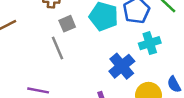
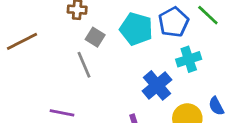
gray square: (67, 24) -> (95, 37), turned -35

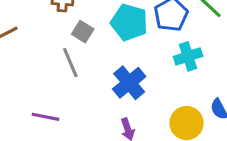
blue cross: (157, 85) -> (129, 83), moved

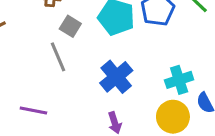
cyan cross: (188, 56) -> (179, 80), moved

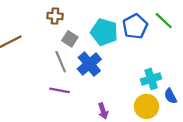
blue cross: (116, 77) -> (89, 64), moved
purple line: (33, 111) -> (60, 90), moved

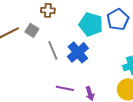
gray square: (70, 39) -> (32, 30), moved
purple line: (60, 90) -> (65, 88), moved

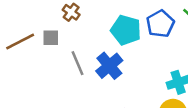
brown cross: (48, 10) -> (71, 12), turned 32
gray square: (32, 30) -> (51, 38), turned -32

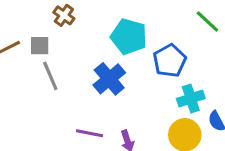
blue pentagon: (160, 24) -> (170, 61), moved
gray line: (77, 63) -> (50, 76), moved

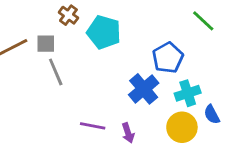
cyan pentagon: (129, 37) -> (104, 32), moved
blue cross: (109, 79) -> (144, 89), moved

